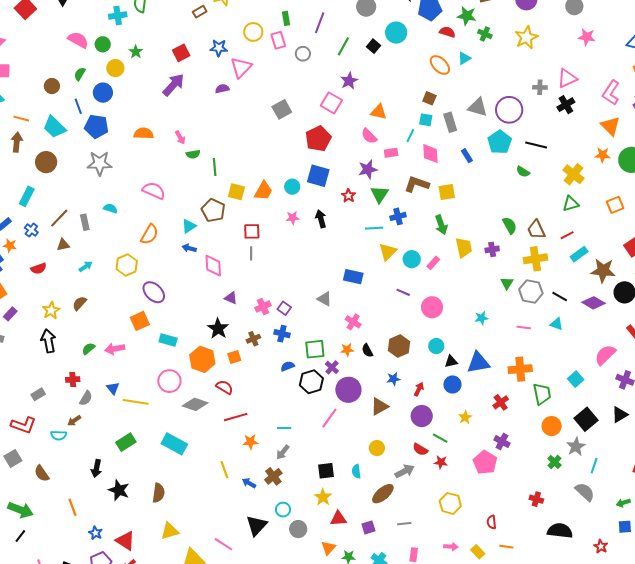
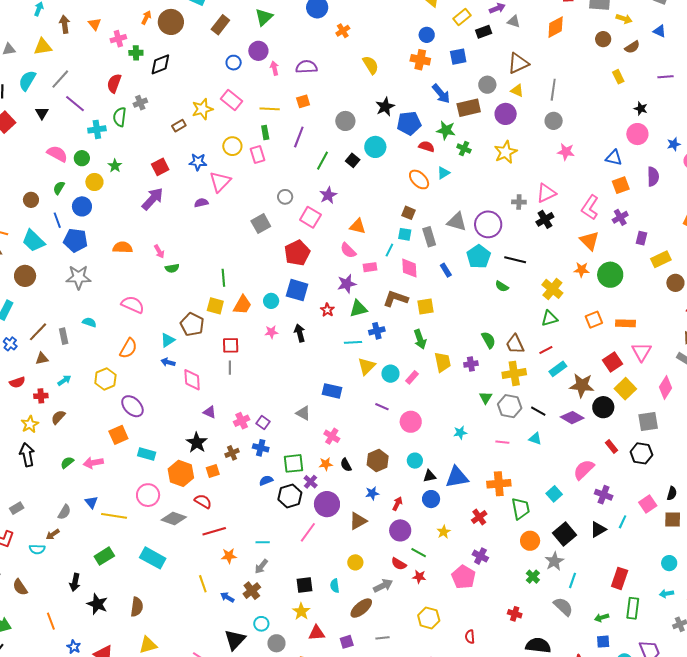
gray circle: (303, 54) -> (285, 197), moved
green line: (215, 167) -> (223, 278), moved
green triangle: (380, 194) -> (358, 309), turned 42
red cross: (73, 379) -> (41, 396), moved

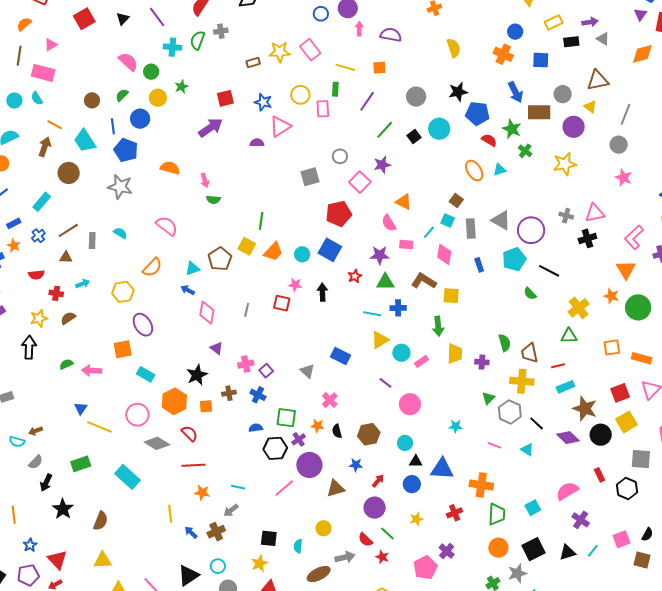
red square: (231, 345) -> (282, 303), moved
gray semicircle: (64, 512) -> (36, 462), moved

